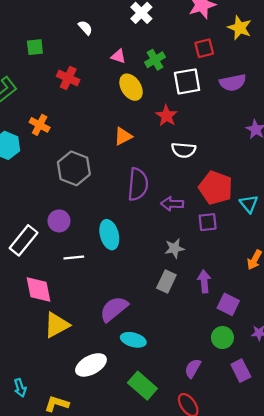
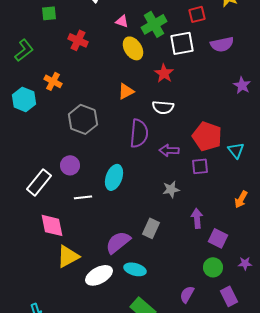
green cross: (155, 60) -> (154, 24), size x1.4
white semicircle: (184, 150) -> (163, 107), moved
cyan ellipse: (109, 235) -> (114, 177), turned 35
gray rectangle: (166, 281) -> (151, 228), moved
white ellipse: (91, 365) -> (99, 275), moved

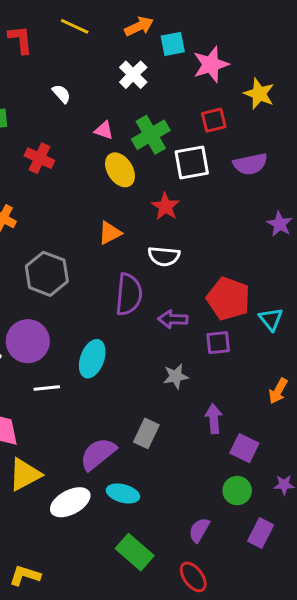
purple circle: (70, 165) -> (28, 341), size x1.5
purple rectangle: (229, 296) -> (261, 533), turned 54

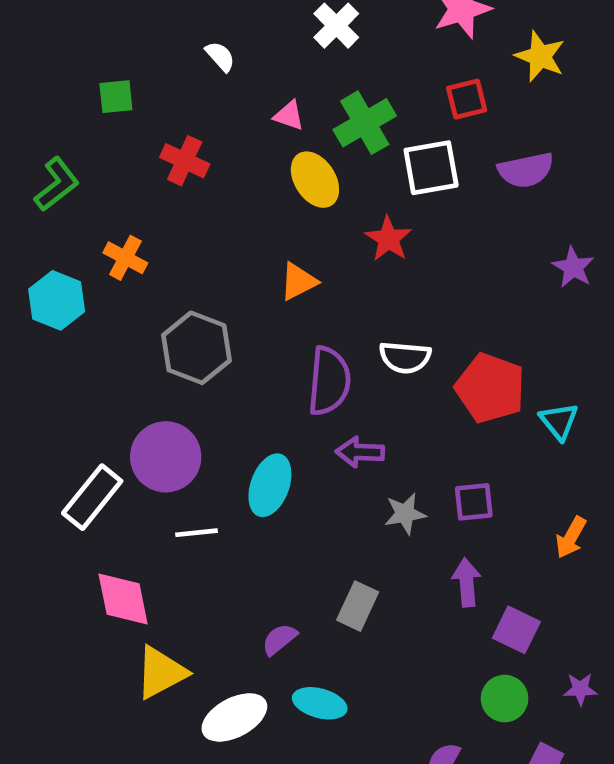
white semicircle: (164, 256) -> (405, 357), moved
purple arrow: (173, 319) -> (360, 452), moved
purple square: (218, 343) -> (474, 502), moved
purple semicircle: (98, 454) -> (279, 639), size x0.6

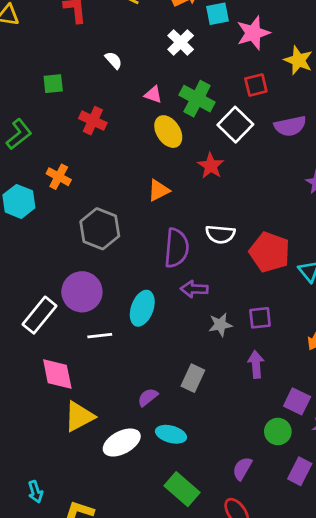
green cross: (365, 123) -> (197, 99), turned -32
white square: (431, 168) -> (235, 125), turned -36
purple square: (516, 630) -> (297, 401), moved

